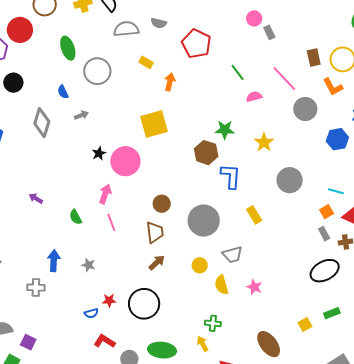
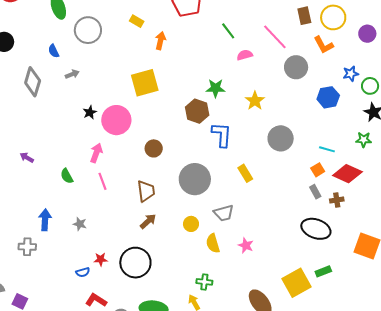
brown circle: (162, 204) -> (154, 148), moved
black ellipse: (325, 271) -> (316, 229), turned 48
yellow square: (305, 324) -> (297, 283), size x2.0

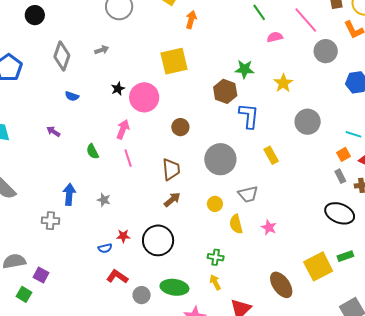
blue semicircle: (54, 51) -> (72, 96), moved, turned -48
green cross: (204, 282) -> (216, 257), moved

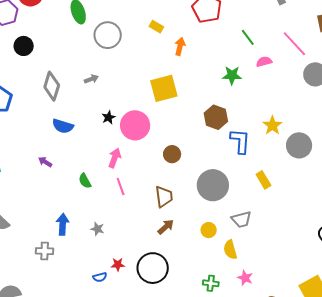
green star: (244, 69) -> (232, 75), moved
yellow star: (283, 83) -> (272, 125), moved
blue semicircle: (72, 96) -> (63, 126), size x1.5
pink star: (269, 227) -> (245, 278), moved

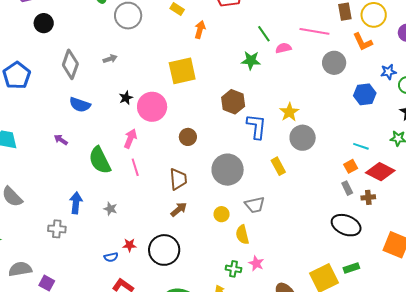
green line: (248, 37) -> (264, 34), moved
pink line: (294, 44) -> (314, 31), turned -40
gray circle: (299, 145) -> (303, 138), moved
green semicircle: (85, 181) -> (100, 160), size x1.8
green cross: (211, 283) -> (233, 269), moved

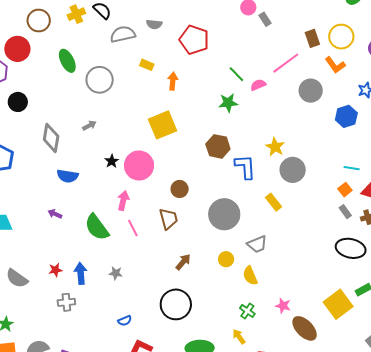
pink line: (314, 31) -> (286, 63), turned -36
brown trapezoid: (178, 179) -> (168, 219), moved
red star: (129, 245) -> (55, 270), moved
pink star: (256, 263) -> (283, 306), moved
green cross: (233, 269) -> (247, 311), turned 35

